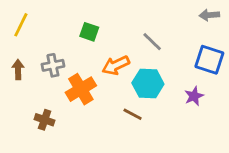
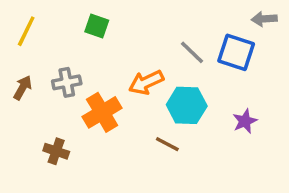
green square: (89, 32) -> (97, 26), moved
blue square: (209, 60) -> (236, 52), moved
brown arrow: (18, 70) -> (23, 88), turned 30

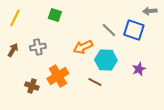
orange cross: (102, 112) -> (58, 76), moved

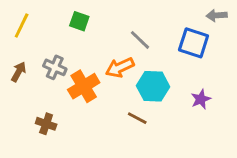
gray line: (109, 30) -> (140, 40), moved
gray cross: (38, 47) -> (55, 67), turned 35
orange cross: (58, 76) -> (84, 86), moved

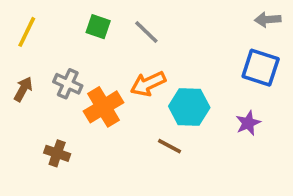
gray line: (140, 40) -> (146, 32), moved
blue square: (194, 43) -> (261, 68), moved

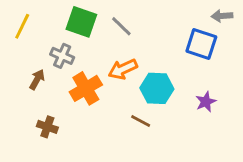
green square: (98, 27) -> (81, 22), size x1.5
blue square: (261, 68) -> (201, 44), moved
gray cross: (68, 84) -> (62, 56), moved
brown arrow: (23, 89) -> (37, 80), moved

